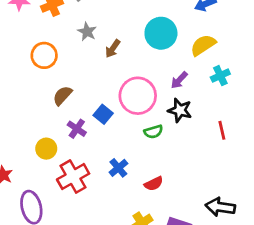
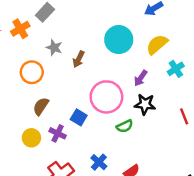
orange circle: (44, 55) -> (32, 72), moved
yellow circle: (46, 149) -> (31, 138), moved

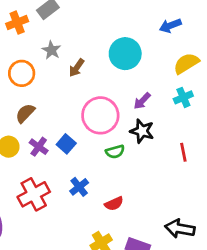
yellow semicircle: (157, 44) -> (186, 63), moved
blue square: (79, 117) -> (66, 144), moved

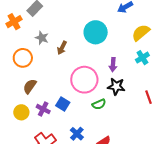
purple arrow: (142, 101) -> (113, 65), turned -32

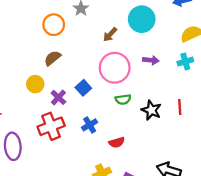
brown arrow: (62, 48) -> (110, 34), moved
purple arrow: (113, 65) -> (151, 60), turned -104
black star: (116, 86) -> (151, 110), moved
purple cross: (43, 109) -> (58, 97), moved

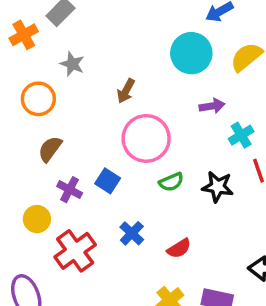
cyan circle: (142, 19) -> (191, 53), moved
purple arrow: (151, 60) -> (212, 106), moved
cyan cross: (185, 62) -> (241, 135), moved
yellow circle: (35, 84) -> (37, 219), moved
purple cross: (58, 97) -> (70, 190), moved

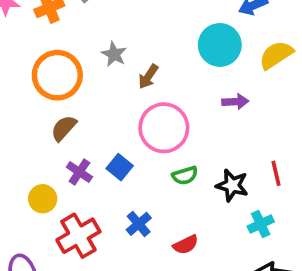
gray star: (72, 64) -> (114, 54), moved
orange circle: (38, 99) -> (57, 75), size x1.4
cyan cross: (241, 135) -> (261, 224), moved

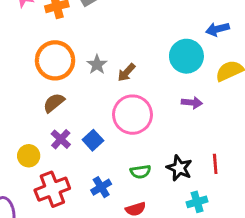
gray star: (114, 54) -> (97, 65), moved
green semicircle: (185, 175) -> (140, 172), moved

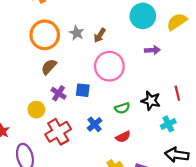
blue square: (93, 140) -> (83, 90), turned -32

